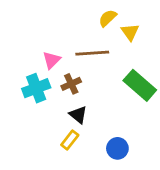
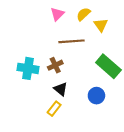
pink triangle: (52, 60) -> (57, 14), moved
cyan cross: (36, 88) -> (28, 68), turned 30
blue circle: (117, 148) -> (96, 96), moved

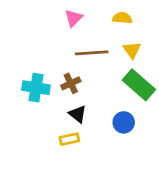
yellow semicircle: (83, 14) -> (122, 18), moved, turned 48
yellow triangle: (101, 25) -> (132, 50), moved
yellow rectangle: (54, 109) -> (69, 139), turned 40

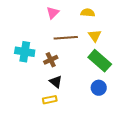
cyan cross: (36, 88) -> (25, 52), moved
blue circle: (124, 122) -> (99, 88), moved

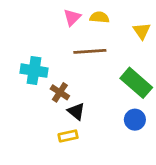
yellow semicircle: (88, 13) -> (99, 17), moved
yellow triangle: (95, 36) -> (142, 31), moved
brown cross: (51, 60) -> (60, 92), moved, turned -32

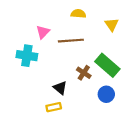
pink triangle: (72, 17) -> (43, 32), moved
brown cross: (60, 92) -> (84, 73), moved

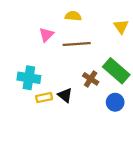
yellow semicircle: (78, 14) -> (73, 16), moved
cyan cross: (27, 56) -> (29, 78), moved
yellow rectangle: (54, 107) -> (44, 98), moved

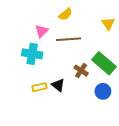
yellow semicircle: (73, 16) -> (65, 14), turned 136
cyan cross: (29, 78) -> (32, 54), moved

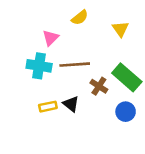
yellow triangle: (108, 24) -> (120, 29), moved
brown line: (69, 39) -> (75, 65), moved

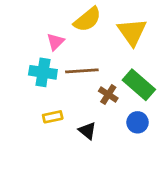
yellow semicircle: (80, 18) -> (87, 19), size x1.5
yellow triangle: (120, 29) -> (132, 32), size x1.6
black triangle: (71, 104) -> (87, 131), moved

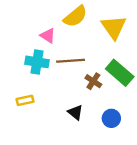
pink triangle: (55, 42) -> (48, 36), turned -42
yellow rectangle: (53, 117) -> (25, 100), moved
blue circle: (138, 122) -> (111, 118), moved

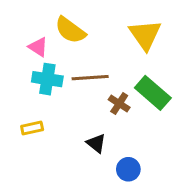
yellow semicircle: (75, 16) -> (70, 30), moved, turned 75
pink triangle: (48, 36) -> (38, 47), moved
blue circle: (111, 118) -> (128, 169), moved

